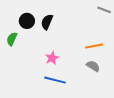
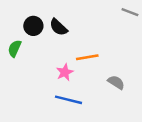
black semicircle: (47, 22) -> (58, 27), turned -70
orange line: (94, 46) -> (87, 57), moved

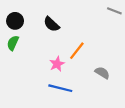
black circle: (33, 26) -> (15, 21), moved
orange line: (87, 57) -> (77, 51), turned -42

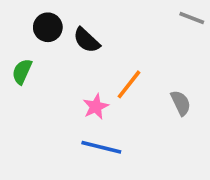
black circle: (15, 21) -> (48, 27), moved
gray semicircle: (102, 73) -> (181, 103), moved, turned 32

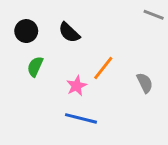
black circle: (48, 27) -> (26, 31), moved
green semicircle: (22, 72) -> (35, 67), moved

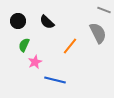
gray semicircle: (145, 83) -> (98, 33), moved, size x1.5
pink star: (77, 86) -> (35, 62), moved

